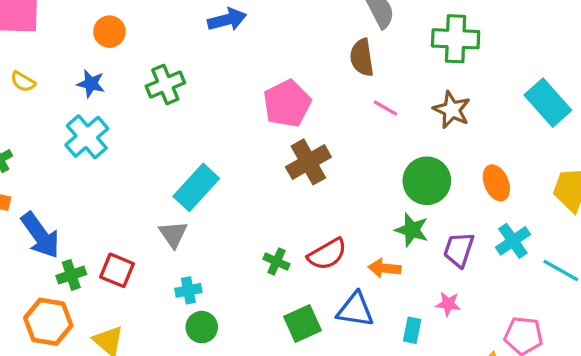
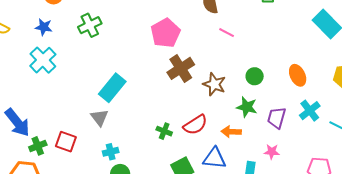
brown star: (452, 110) -> (214, 84), moved
green circle: (427, 181) -> (255, 76), size x0.6

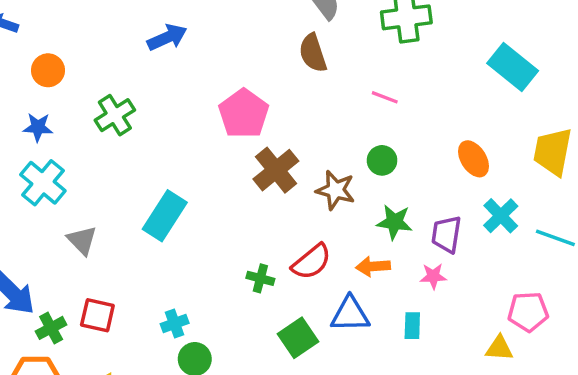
pink line: (227, 33) -> (385, 97), moved
green circle: (255, 76) -> (382, 160), moved
gray triangle: (99, 117) -> (82, 240), moved
pink star: (272, 152) -> (433, 276), moved

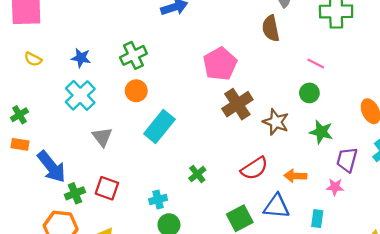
orange circle: (48, 70) -> (136, 91), moved
green circle: (382, 160) -> (309, 93), moved
green star: (394, 222) -> (321, 132), moved
green cross: (260, 278) -> (197, 174), moved, turned 30

